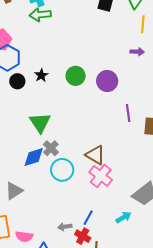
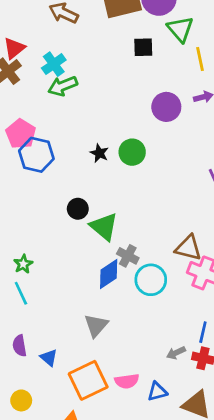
black star: (41, 75) -> (99, 153), moved
black circle: (17, 81) -> (78, 209), moved
purple circle: (107, 81) -> (166, 107), moved

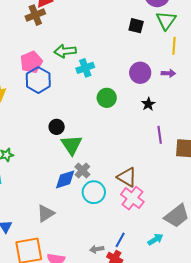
cyan cross: (54, 64) -> (85, 68), moved
green arrow: (63, 86) -> (65, 51), moved
black star: (99, 153) -> (148, 104), moved

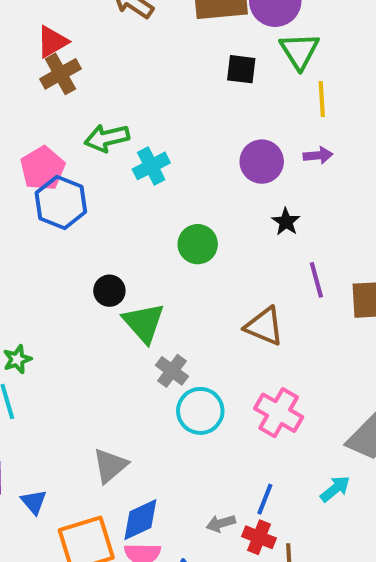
brown cross: (35, 15) -> (60, 74), moved
green circle: (107, 98) -> (198, 244), moved
brown triangle: (127, 177) -> (264, 326), moved
blue diamond: (65, 179) -> (140, 520), moved

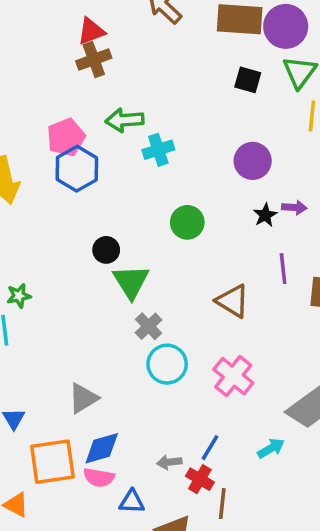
purple arrow: (318, 155) -> (294, 207), moved

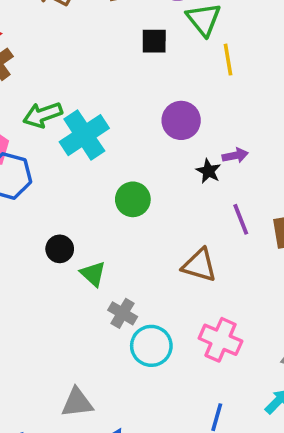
cyan cross: (158, 150) -> (84, 135), size x1.5
green triangle: (131, 282) -> (93, 274), size x0.7
gray triangle: (83, 398) -> (77, 403), turned 40

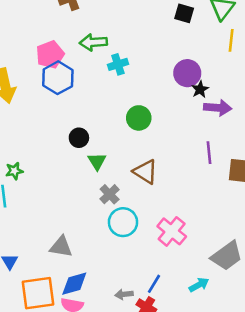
cyan cross: (84, 135) -> (118, 64), size x0.6
purple arrow: (235, 155) -> (218, 108), size x1.5
black star: (208, 171) -> (200, 89), moved
brown triangle: (199, 265) -> (145, 172), moved

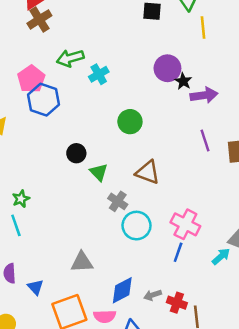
blue diamond: (74, 284) -> (122, 290), moved
blue line: (154, 284) -> (178, 252), moved
cyan arrow: (199, 285) -> (221, 256), moved

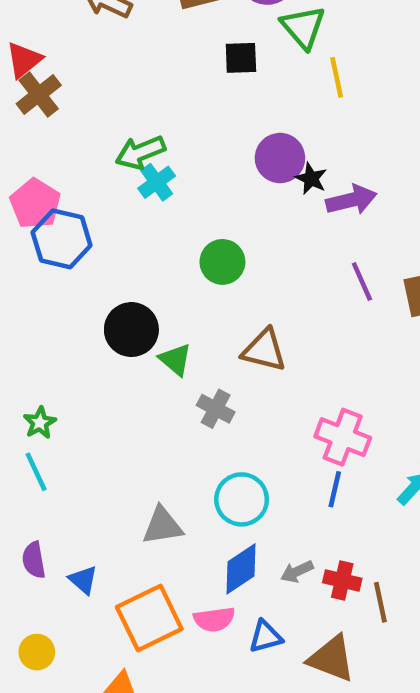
green arrow: (70, 58) -> (140, 152), moved
black circle: (76, 153) -> (131, 330), size x1.5
cyan circle: (137, 226) -> (242, 499), moved

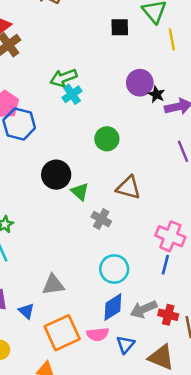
gray triangle: (162, 526) -> (53, 285), moved
gray arrow: (297, 572) -> (144, 309), size x1.5
blue triangle: (266, 637) -> (126, 344), turned -36

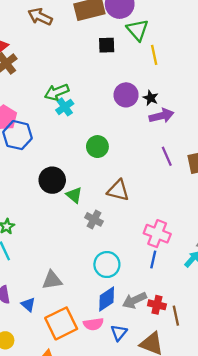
black star: (156, 94) -> (151, 98), moved

